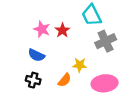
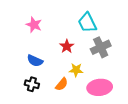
pink star: (42, 29) -> (34, 25), moved
red star: (62, 30) -> (67, 46), moved

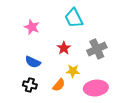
cyan trapezoid: (87, 23) -> (74, 18), moved

